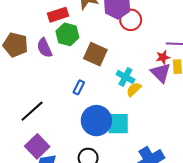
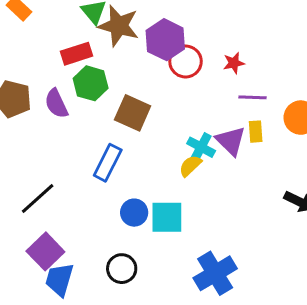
red star: (163, 57) -> (234, 63), moved
cyan cross: (125, 77) -> (201, 147), moved
blue rectangle: (79, 87) -> (108, 163), size x1.6
blue circle: (96, 121) -> (134, 213), size x0.6

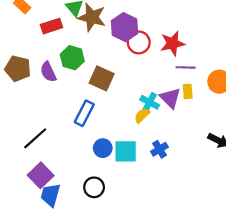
red rectangle: (77, 54) -> (52, 26), moved
red star: (234, 63) -> (172, 44), size x1.6
blue cross: (215, 273) -> (159, 149), moved, size x0.6

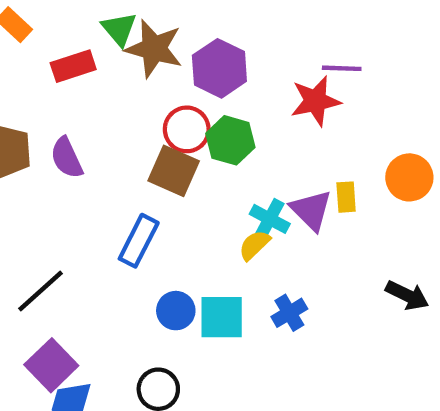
red circle: (139, 42) -> (187, 129), moved
green hexagon: (72, 58) -> (230, 140), moved
purple line: (186, 67) -> (342, 68), moved

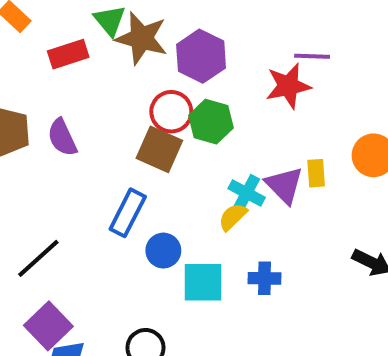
blue circle: (176, 311) -> (163, 251), moved
blue cross: (289, 313) -> (264, 278), turned 32

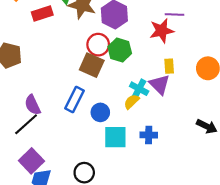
purple semicircle: (62, 137) -> (33, 105), moved
yellow rectangle: (316, 173) -> (169, 66), moved
blue circle: (163, 251) -> (100, 112), moved

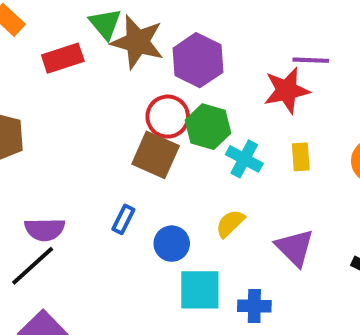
purple triangle: (159, 84) -> (295, 248), moved
cyan cross: (139, 89) -> (244, 159), moved
blue rectangle: (75, 99) -> (123, 219), size x0.6
purple semicircle: (33, 105) -> (45, 229), turned -66
blue cross: (149, 135) -> (254, 306), moved

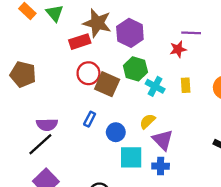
green triangle: (105, 24) -> (55, 13), moved
red rectangle: (63, 58) -> (80, 42), moved
red star: (287, 90) -> (178, 49), size x0.7
red circle: (168, 117) -> (88, 73), moved
purple triangle: (295, 248) -> (163, 140), moved

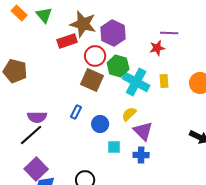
red circle: (88, 73) -> (95, 56), moved
cyan cross: (155, 86) -> (136, 82), size x1.5
cyan square: (131, 157) -> (114, 147), size x0.6

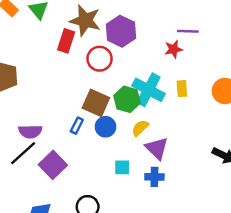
red rectangle: (67, 41) -> (66, 41), turned -54
green hexagon: (118, 66) -> (127, 99), moved
brown square: (92, 80) -> (96, 103), moved
blue circle: (100, 124) -> (105, 127), moved
purple square: (36, 169) -> (53, 165), moved

